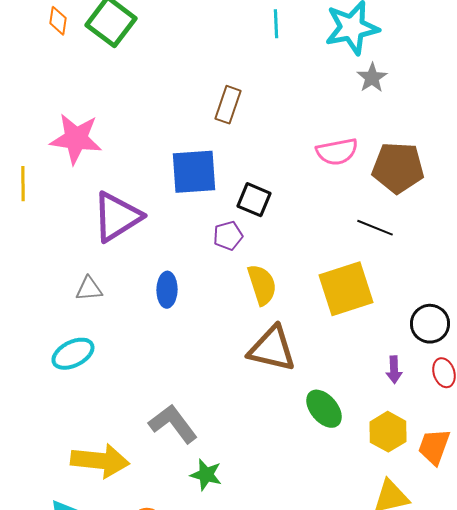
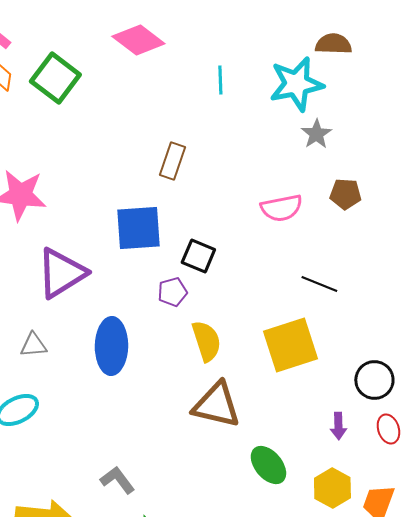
brown pentagon: (398, 168) -> (345, 194), moved, size x0.6
blue ellipse: (167, 290) -> (111, 346), size x1.6
gray L-shape: (173, 424) -> (117, 480), size x0.7

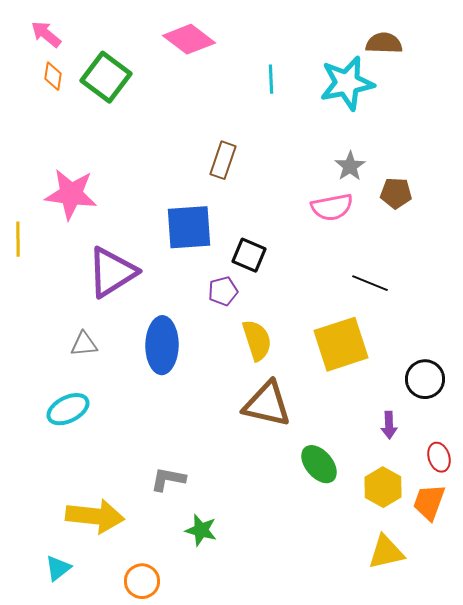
gray star: (316, 134) -> (350, 166), moved
red ellipse: (388, 429) -> (439, 457), moved
gray L-shape: (117, 480) -> (168, 479), turned -42

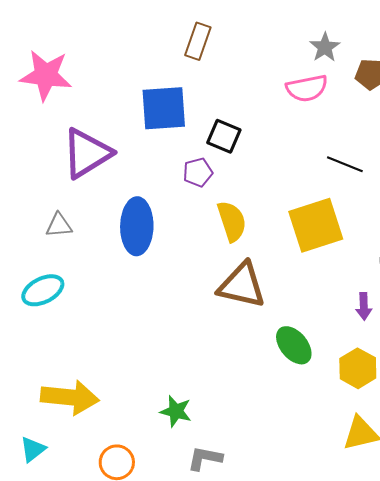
gray L-shape: (168, 479) -> (205, 458), moved

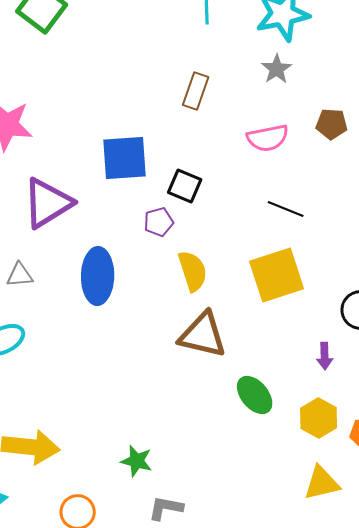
brown rectangle: (198, 41) -> (196, 91), moved
gray star: (325, 47) -> (277, 69), moved
black line: (345, 164) -> (286, 209), moved

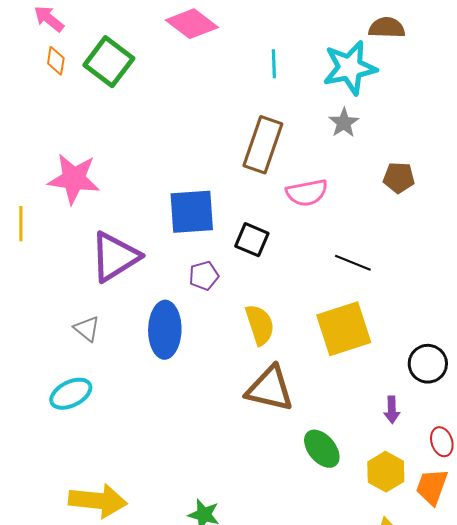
brown rectangle: (196, 91) -> (263, 145), size x1.5
pink semicircle: (268, 138) -> (307, 193), moved
purple pentagon: (159, 222) -> (204, 276), moved
gray triangle: (20, 275) -> (87, 329), turned 44

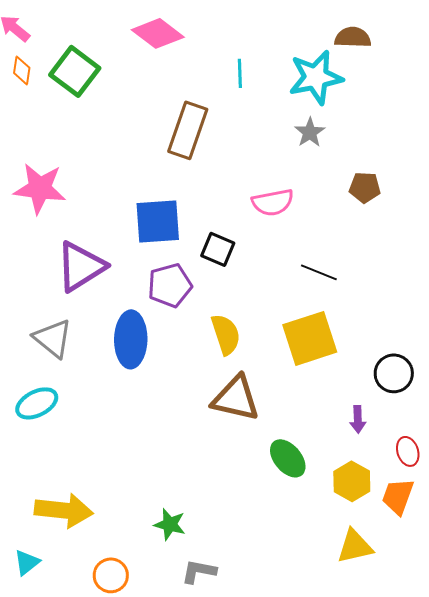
brown rectangle: (263, 145) -> (188, 130), moved
purple pentagon: (204, 276) -> (170, 285), size x1.5
gray triangle: (87, 329) -> (53, 338), size x1.5

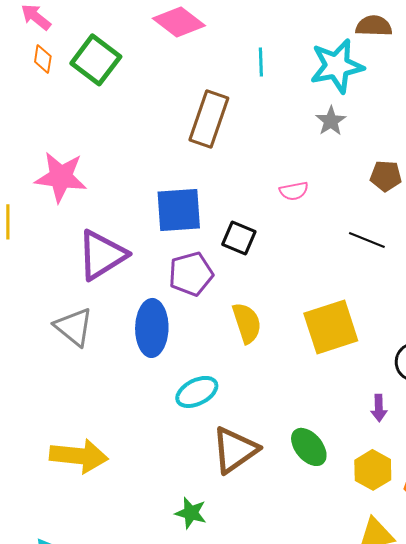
pink semicircle: (273, 202) -> (294, 191), size x0.7
black line: (319, 272) -> (367, 240), moved
brown triangle: (236, 398) -> (235, 450), moved, turned -48
cyan ellipse: (37, 403) -> (197, 392), moved
yellow arrow: (64, 510) -> (79, 456), moved

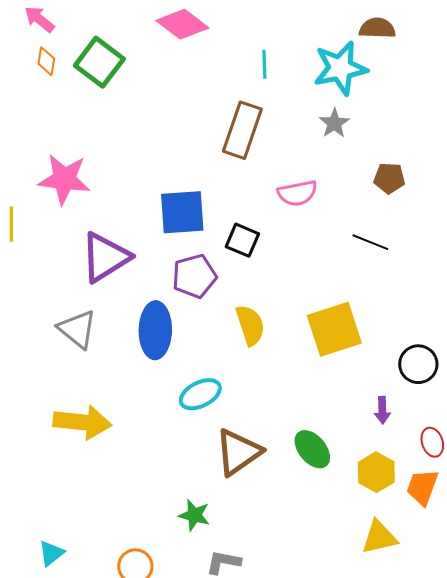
brown rectangle: (209, 119) -> (242, 130), moved
pink semicircle: (294, 191) -> (297, 193), size x1.4
yellow arrow: (79, 456) -> (82, 422), moved

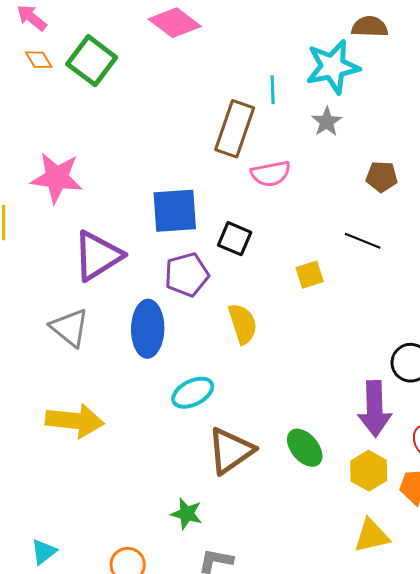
orange diamond: (46, 61) -> (39, 60), turned -40
cyan line: (264, 64) -> (273, 90), moved
pink semicircle: (297, 193) -> (271, 174), moved
yellow square: (334, 329) -> (310, 275), moved, size x0.5
purple arrow: (382, 410) -> (375, 409), size x2.0

